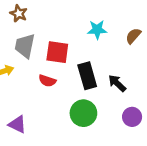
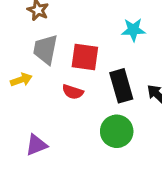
purple triangle: (17, 124) -> (36, 145), turned -48

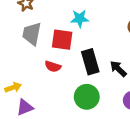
cyan star: (133, 30) -> (80, 19), moved
yellow arrow: (21, 80) -> (13, 87), moved

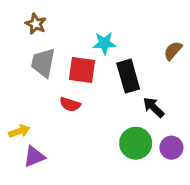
black rectangle: (90, 62) -> (128, 76), moved
green circle: (87, 97) -> (136, 143), moved

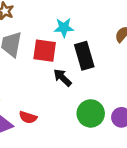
red semicircle: (70, 104) -> (28, 117), moved
black arrow: (154, 107) -> (63, 78), moved

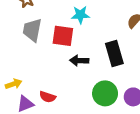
black rectangle: (84, 56) -> (114, 53), moved
black arrow: (63, 78) -> (79, 61), turned -42

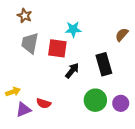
black arrow: (79, 61) -> (72, 71), turned 126

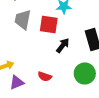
red semicircle: (44, 103) -> (45, 76), moved

